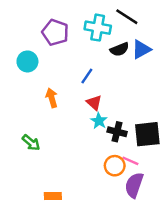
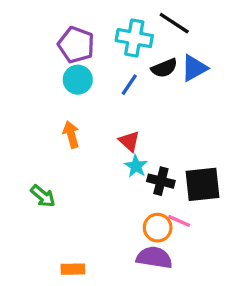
cyan circle: (27, 61) -> (78, 80), moved
blue line: (87, 76) -> (129, 85), moved
purple semicircle: (134, 185) -> (154, 258), moved, turned 80

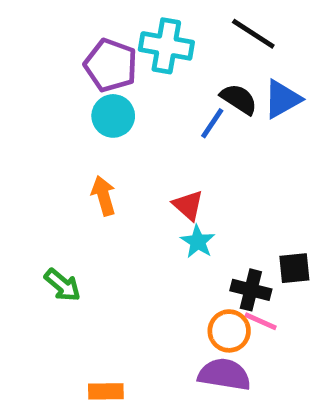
cyan cross: (134, 38) -> (166, 46), moved
black semicircle: (164, 68) -> (239, 99), turned -125
blue line: (129, 85) -> (212, 123), moved
black cross: (161, 181) -> (251, 290), moved
black square: (202, 184) -> (294, 268), size x0.6

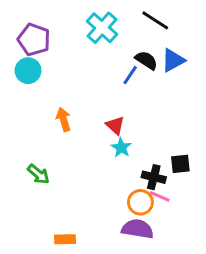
cyan cross: (166, 46) -> (102, 28), turned 32
purple pentagon: (111, 65) -> (34, 40), moved
cyan circle: (113, 116) -> (28, 71), moved

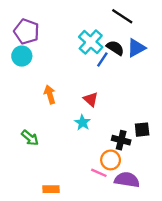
cyan cross: (102, 28) -> (91, 42), moved
cyan star: (121, 148) -> (83, 123), moved
pink line: (160, 196) -> (99, 173), moved
purple semicircle: (137, 229) -> (127, 180), moved

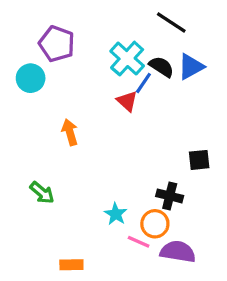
purple pentagon: (26, 31) -> (57, 44), moved
red triangle: (91, 99) -> (127, 101), moved
cyan star: (83, 123) -> (116, 214), moved
black square: (142, 130) -> (199, 160), moved

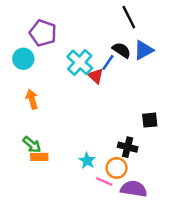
black line: (171, 23) -> (129, 17), turned 30
cyan cross: (127, 59) -> (80, 62), moved
orange arrow: (70, 132) -> (32, 99), moved
orange rectangle: (71, 265) -> (39, 157), moved

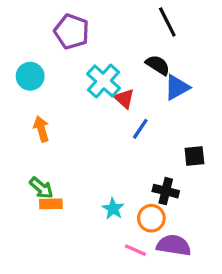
purple pentagon: (43, 33) -> (72, 32), moved
blue triangle: (144, 50) -> (177, 87), moved
blue line: (108, 62) -> (140, 129), moved
pink line: (104, 181) -> (135, 250), moved

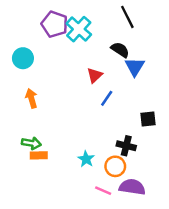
cyan cross: (104, 81) -> (79, 29), moved
blue triangle: (177, 87) -> (135, 67), turned -30
red triangle: (124, 99) -> (95, 75), turned 35
green arrow: (41, 188) -> (31, 143), turned -30

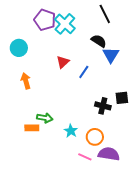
red triangle: (95, 75) -> (63, 62), moved
blue line: (107, 98) -> (84, 72), moved
green arrow: (31, 143) -> (45, 118), moved
black cross: (126, 146) -> (103, 106), moved

